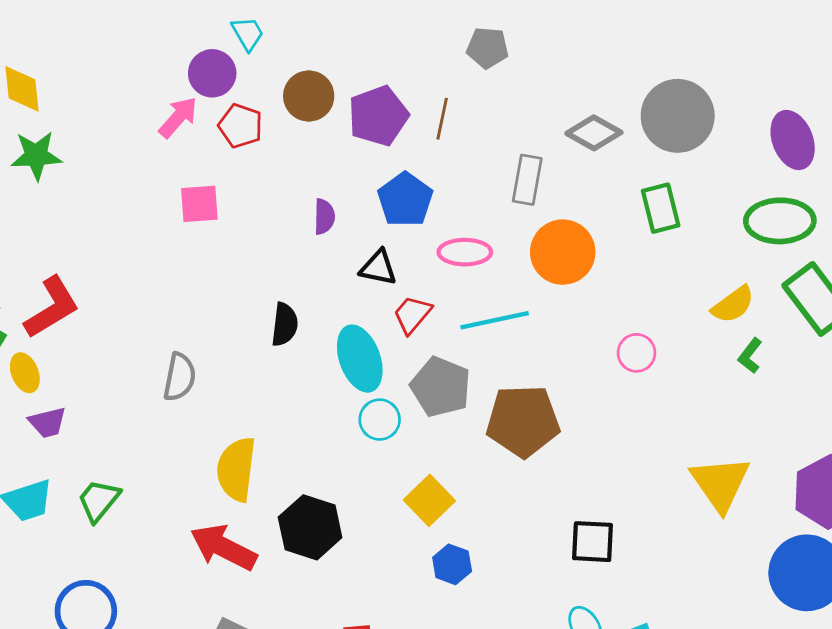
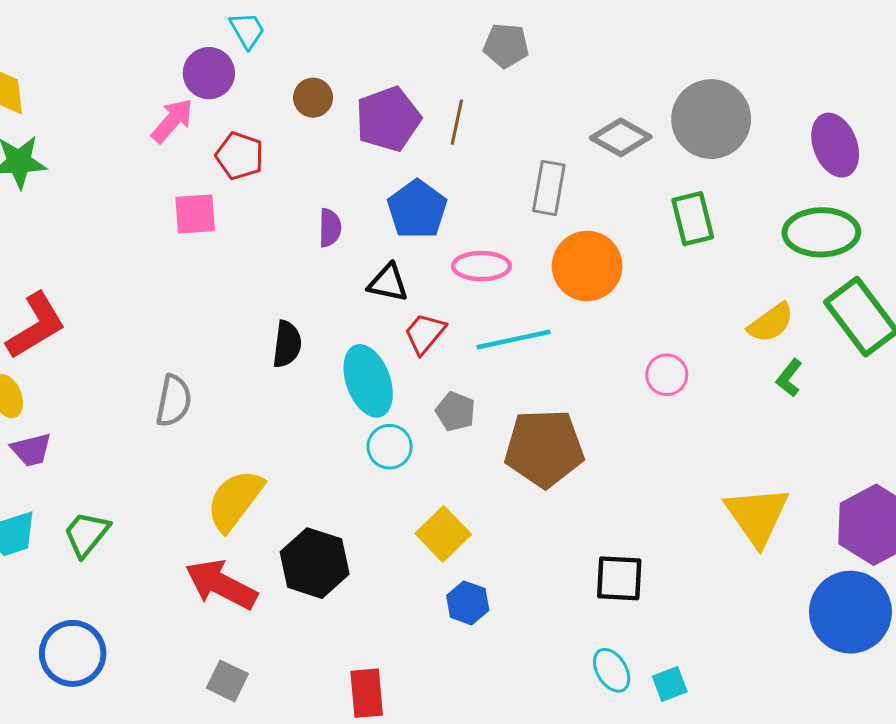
brown circle: (309, 96) -> (313, 98), size x0.7
red pentagon: (241, 126) -> (240, 156), moved
gray pentagon: (441, 387) -> (455, 412), size x0.6
yellow semicircle: (236, 469) -> (235, 500), turned 30

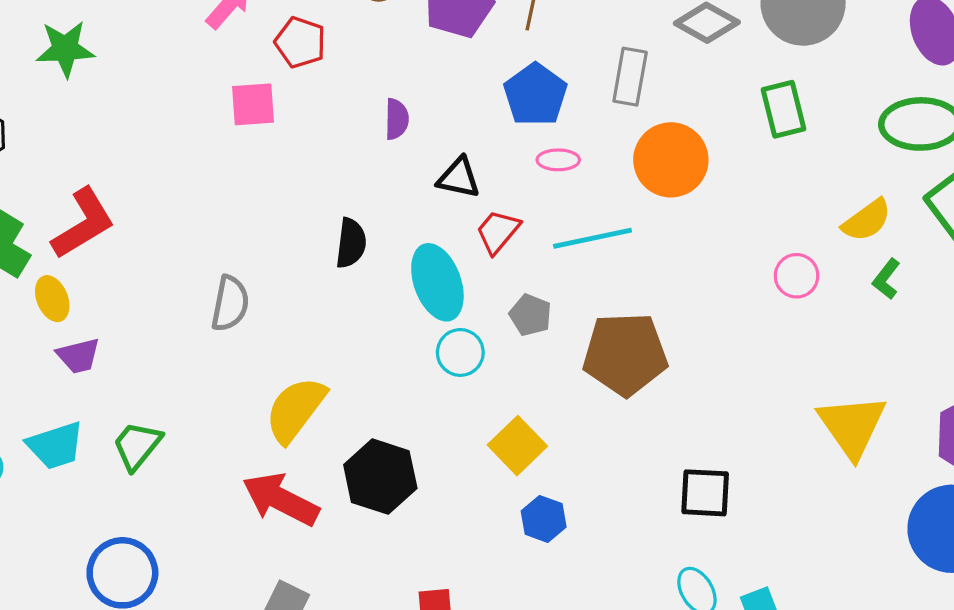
blue pentagon: (417, 209) -> (535, 95), moved
pink ellipse: (481, 266) -> (558, 160), size x0.7
pink circle: (667, 375) -> (797, 276), moved

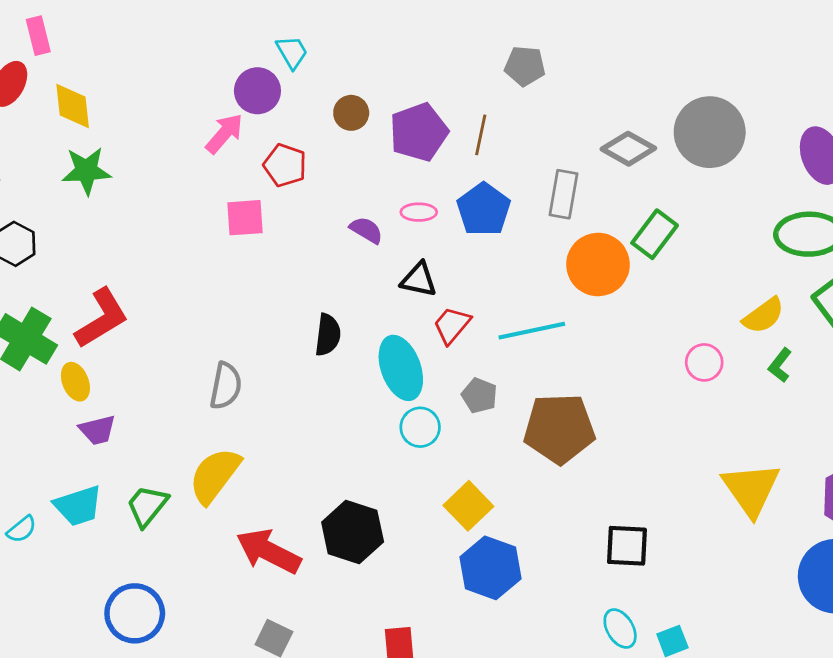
green rectangle: (783, 109) -> (655, 234), moved, turned 51
purple semicircle: (397, 119) -> (366, 230), turned -60
pink ellipse: (558, 160) -> (419, 212), moved
yellow semicircle: (295, 410) -> (215, 475), moved
blue hexagon: (544, 519) -> (490, 568), size x1.6

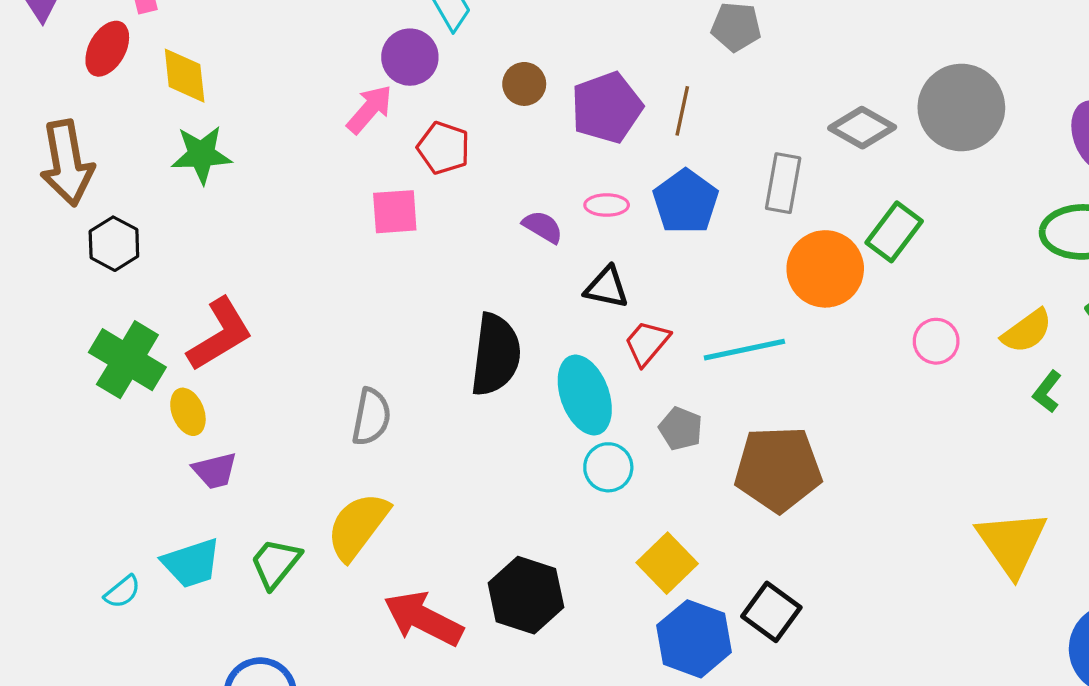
black semicircle: (328, 335) -> (496, 355), size x1.6
pink circle: (704, 362) -> (936, 341), moved
black square: (627, 546) -> (771, 612), moved, turned 33

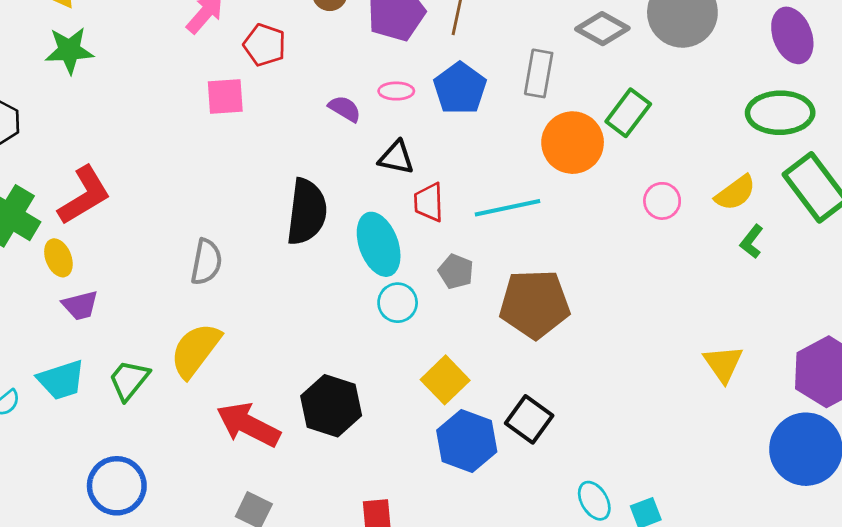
red trapezoid: (647, 343) -> (429, 202), turned -42
yellow triangle: (1012, 543) -> (723, 364), size x0.7

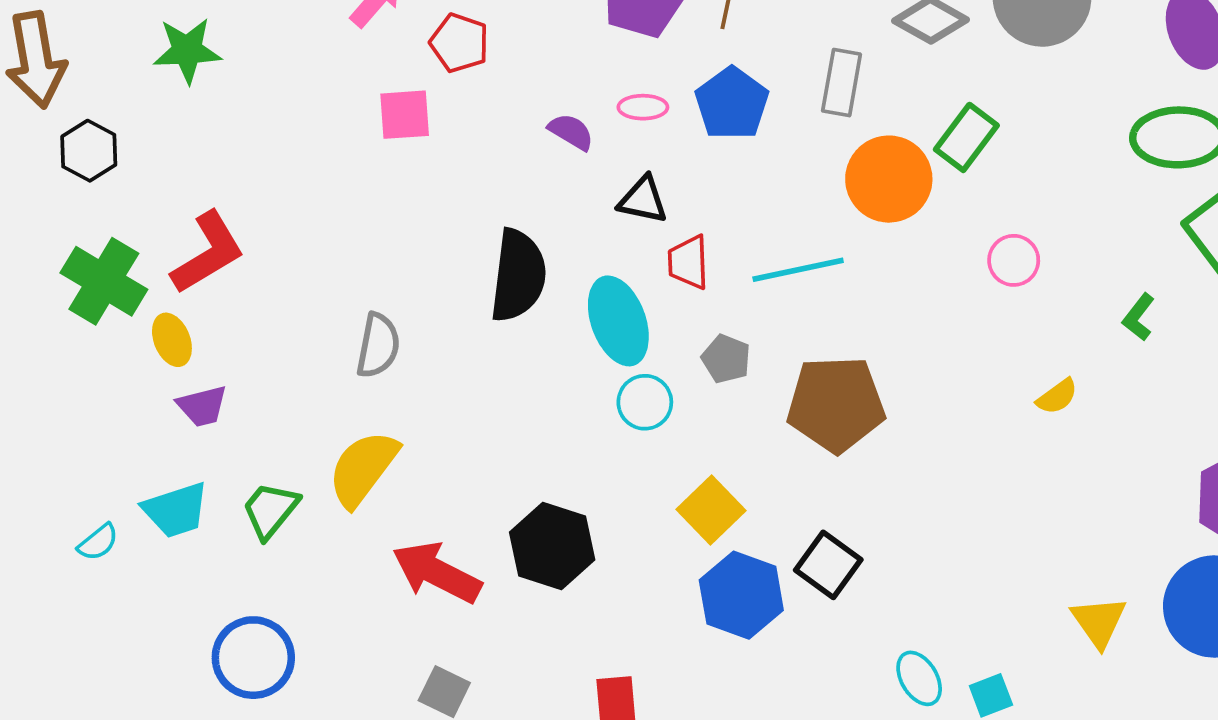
yellow semicircle: (735, 193) -> (1057, 397), moved, size x0.7
yellow triangle: (723, 364) -> (1099, 622), moved

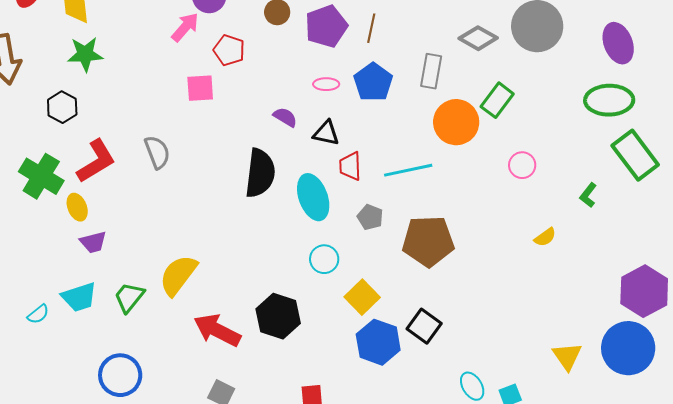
purple semicircle: (571, 132) -> (285, 117), moved
black hexagon: (89, 151) -> (62, 107), moved
gray semicircle: (378, 345) -> (157, 152), moved, turned -32
cyan circle: (645, 402) -> (324, 259), moved

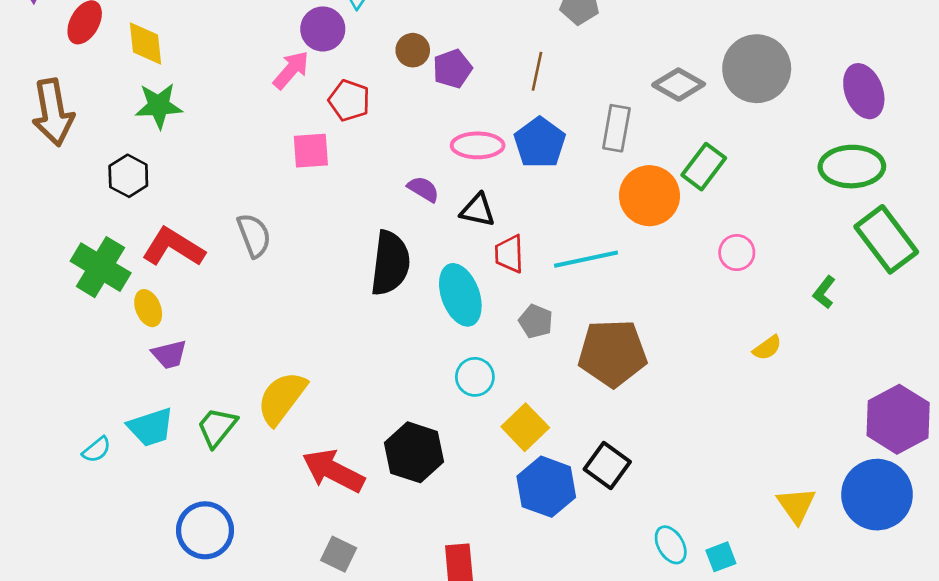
purple pentagon: (326, 26) -> (452, 69), moved, size x0.7
pink ellipse: (326, 84) -> (478, 145), size x1.5
red L-shape: (96, 161) -> (173, 247), turned -117

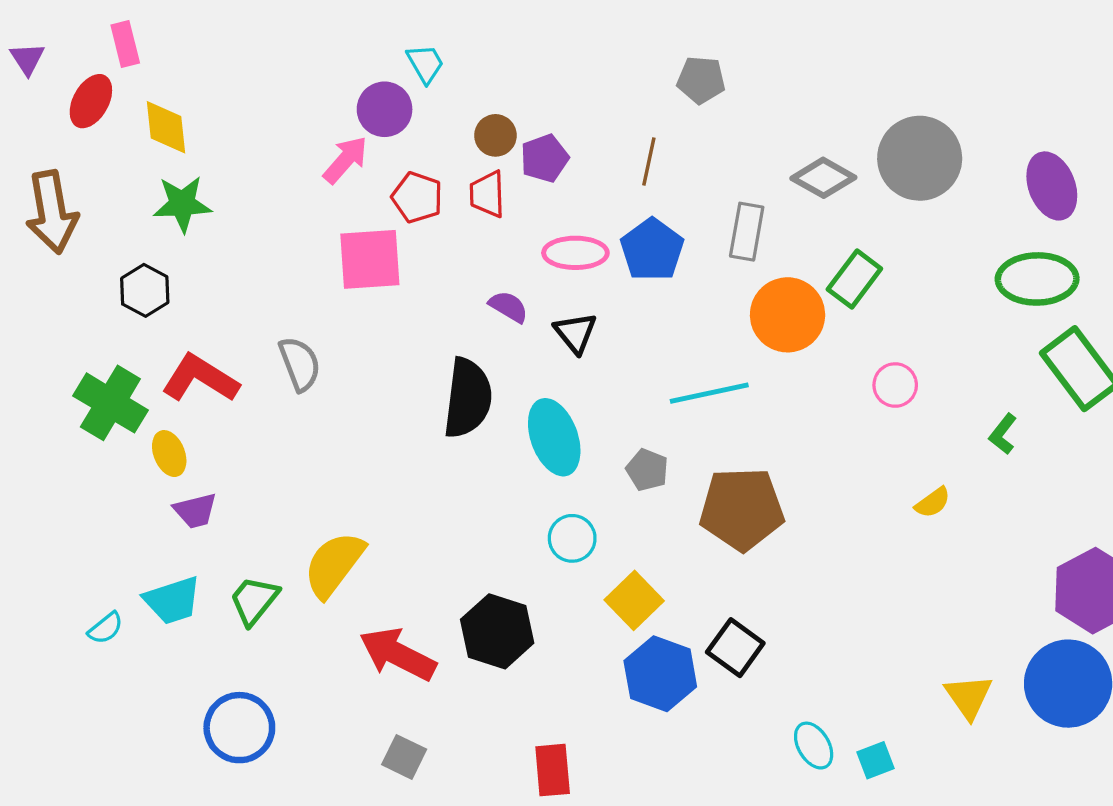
pink square: (311, 151) -> (370, 259), size x1.4
black triangle: (478, 210) -> (575, 333), turned 39
red trapezoid: (509, 254) -> (487, 194), moved

